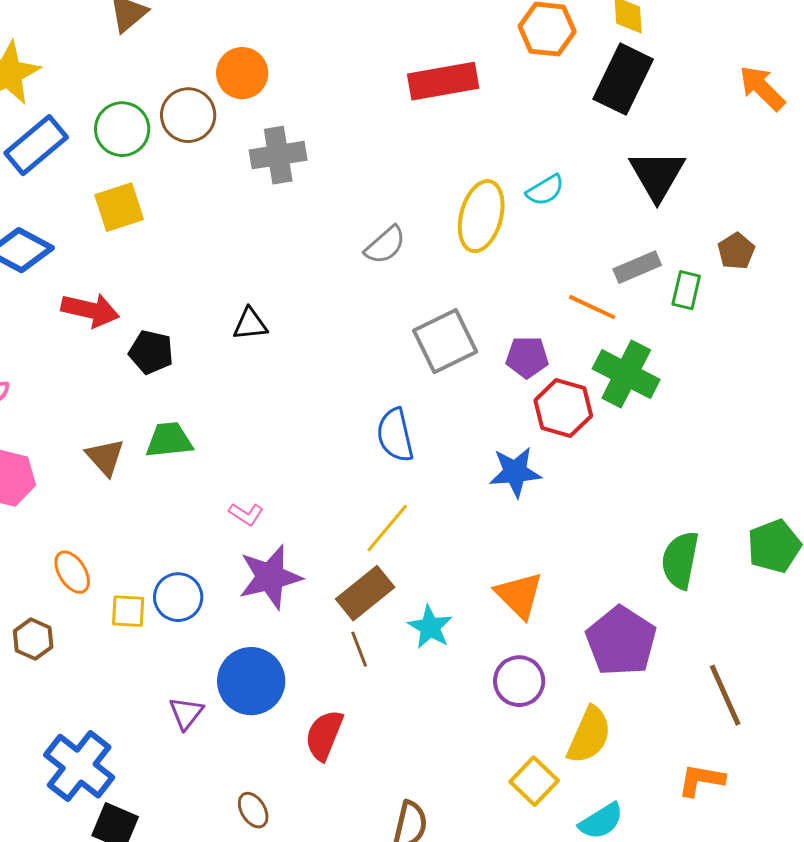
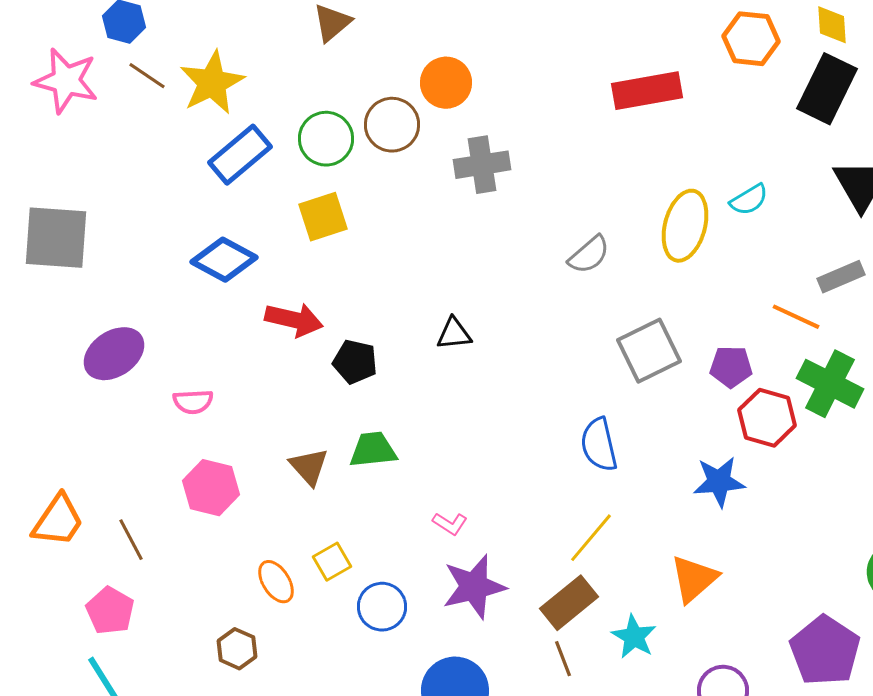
orange triangle: (519, 595) -> (694, 579), moved, turned 34
yellow square: (128, 611) -> (332, 562), moved, turned -33

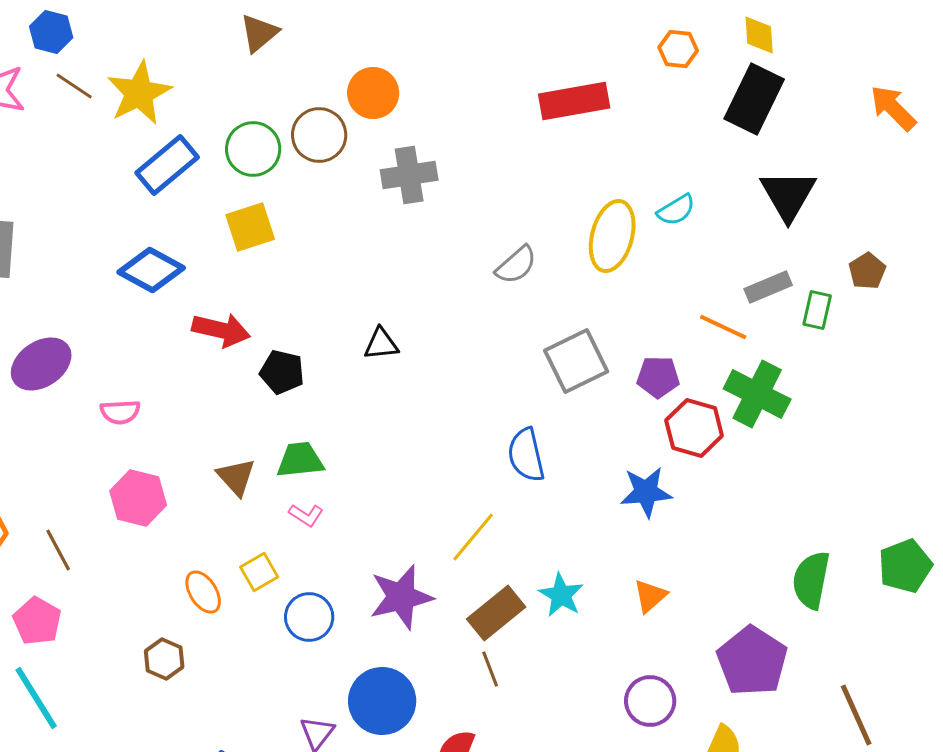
orange hexagon: (751, 39) -> (678, 49), size x0.7
pink L-shape: (450, 524) -> (306, 515), moved
yellow line: (591, 538) -> (473, 537), moved
orange triangle: (694, 579) -> (650, 596), moved, size x0.7
cyan star: (634, 637) -> (561, 595), moved

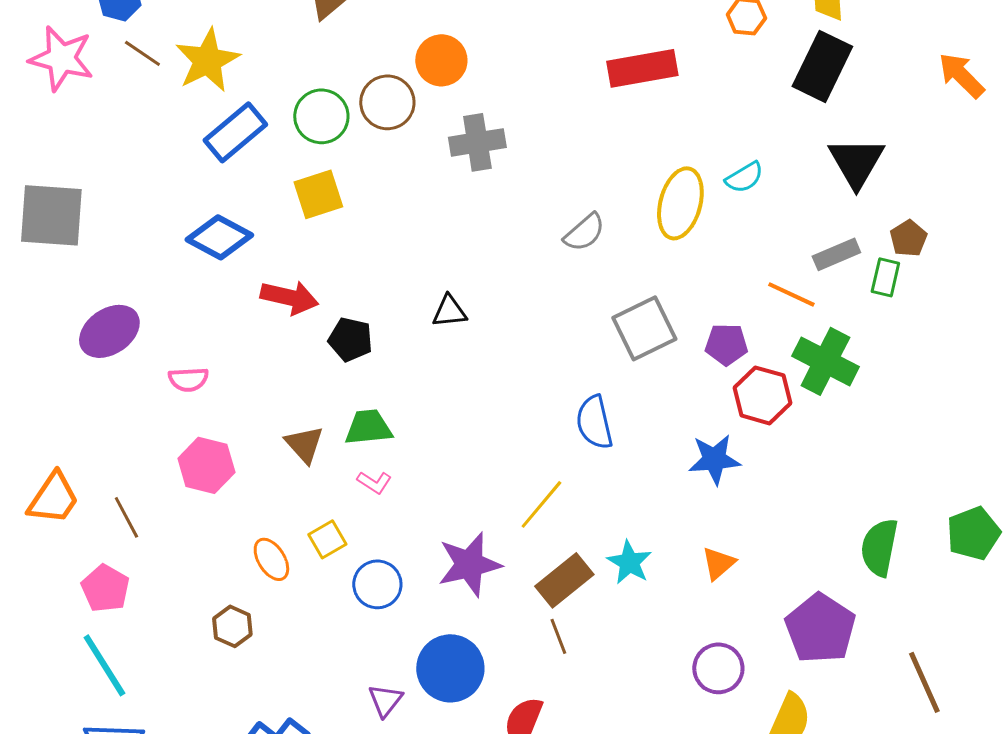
brown pentagon: (867, 271) -> (908, 238), moved

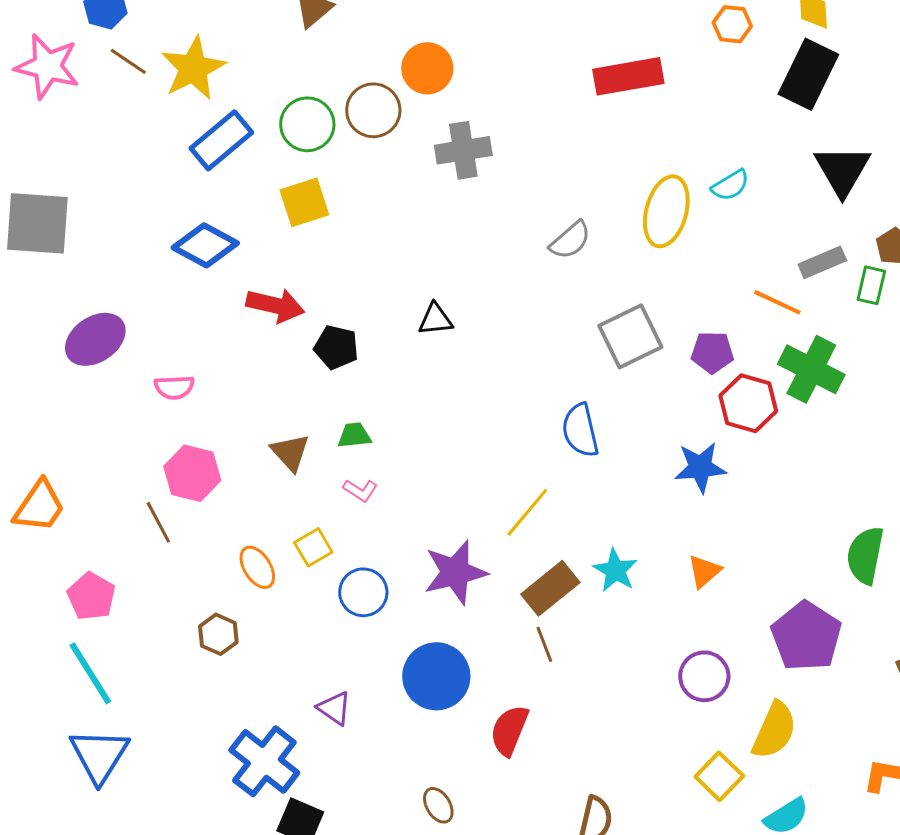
green trapezoid: (368, 427) -> (354, 435), size x0.7
brown line: (126, 517) -> (158, 522), moved
purple triangle: (385, 700) -> (334, 708), moved, turned -33

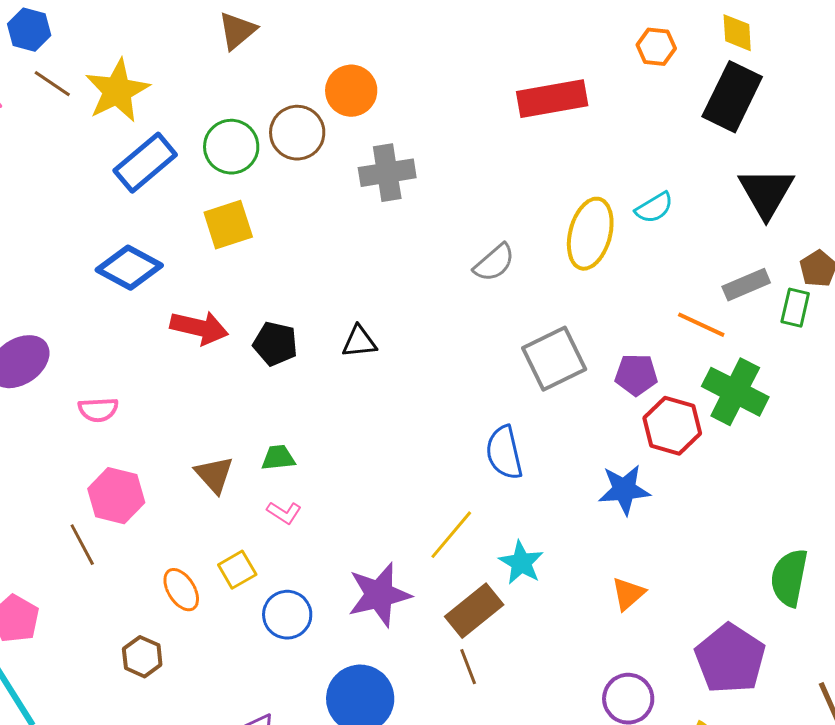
black pentagon: (336, 347) -> (275, 344), moved
cyan star: (615, 570) -> (521, 563), moved

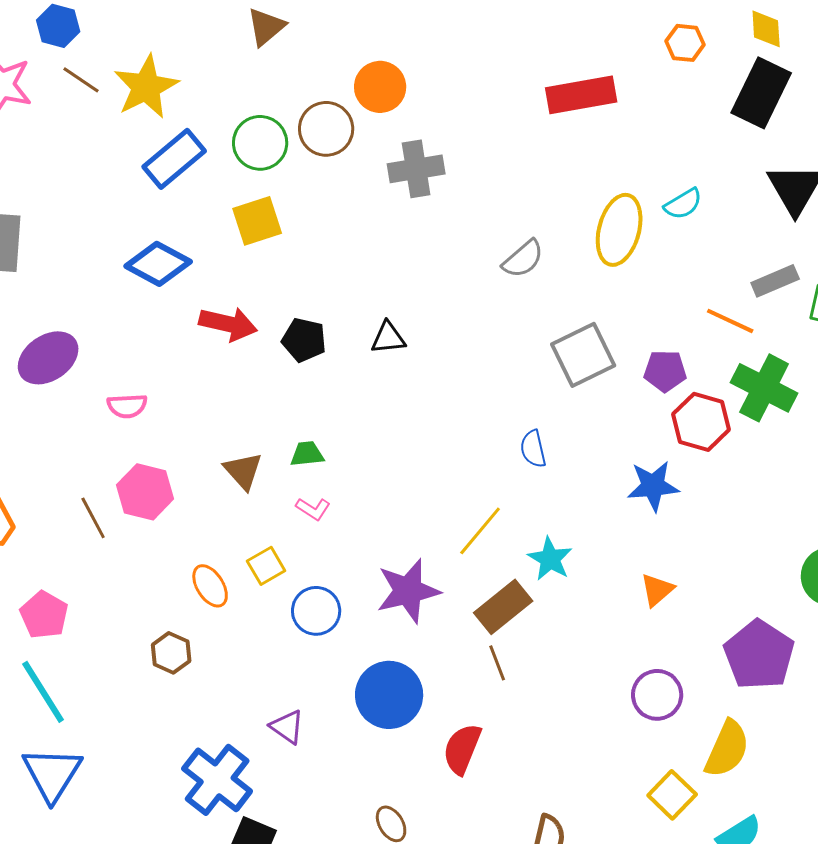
blue semicircle: (504, 453) -> (533, 449), size x0.7
brown line: (82, 545) -> (93, 518), moved

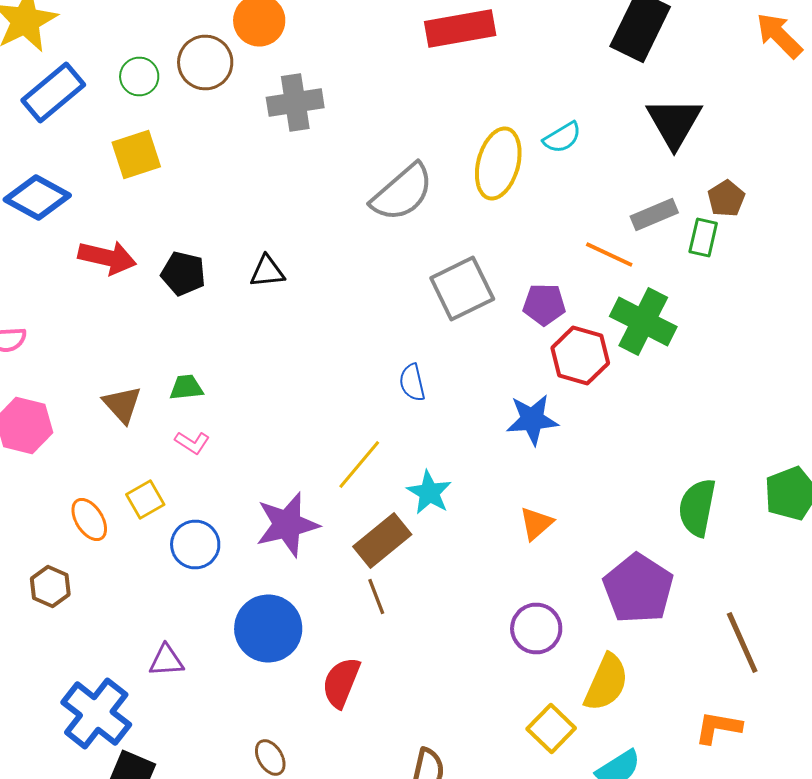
green circle: (260, 143) -> (139, 76), size x0.7
gray semicircle: (523, 259) -> (402, 192), size x1.5
purple triangle: (287, 727) -> (166, 660), turned -39

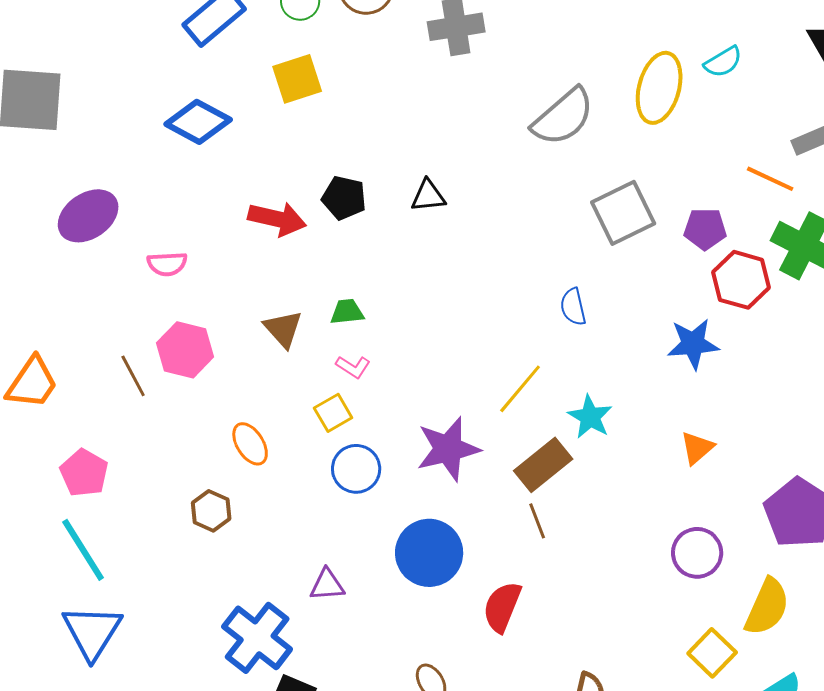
red arrow: (107, 258) -> (277, 219), moved
yellow square: (145, 500) -> (333, 413), moved

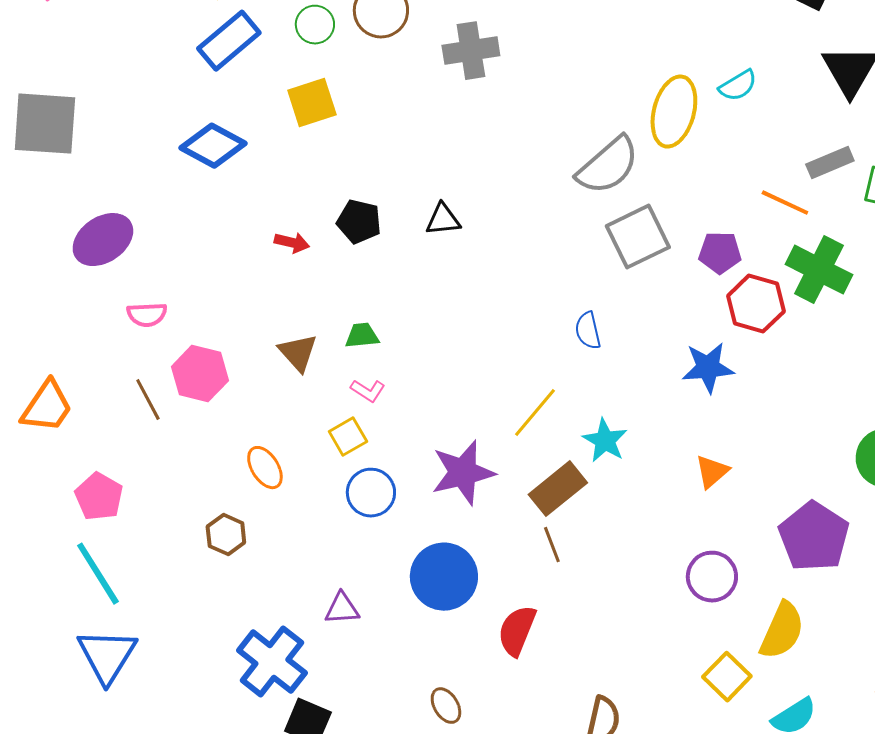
gray semicircle: (563, 117) -> (608, 166), moved
red arrow: (277, 219) -> (292, 243), size x0.6
pink semicircle: (167, 264) -> (147, 315), moved

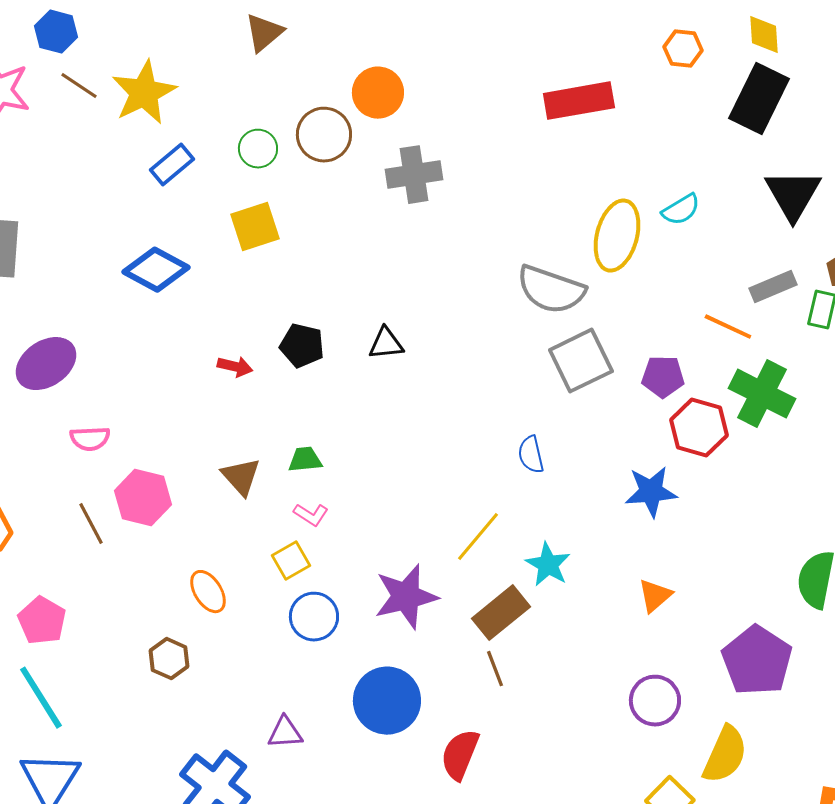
blue rectangle: (229, 41) -> (172, 165), size x0.7
gray semicircle: (608, 166) -> (551, 290), turned 60

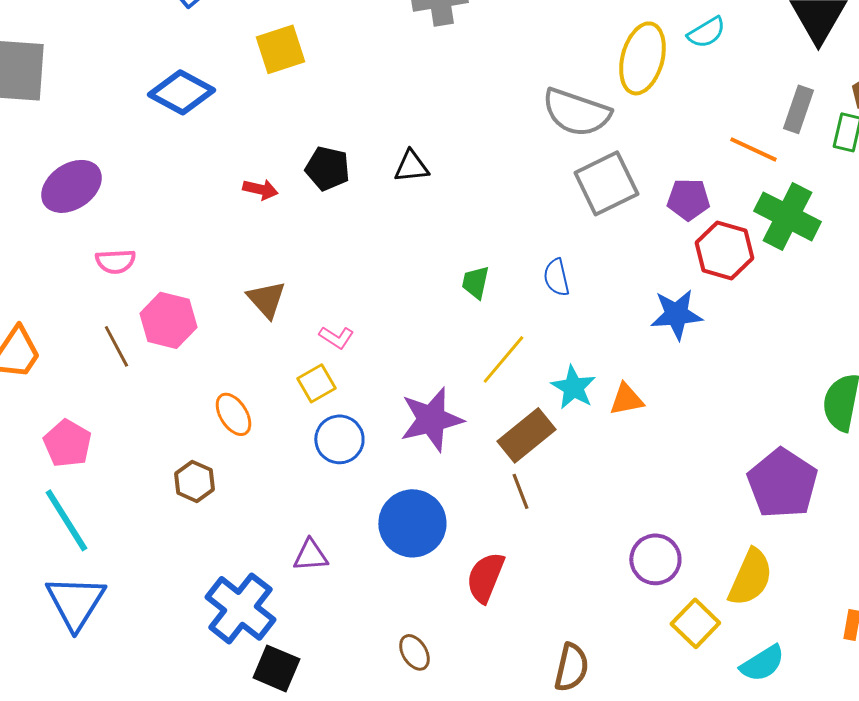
gray rectangle: (773, 287) -> (798, 109), turned -48
green trapezoid: (305, 460) -> (475, 282), moved, turned -72
orange triangle: (655, 596) -> (626, 399), moved, turned 30
purple circle: (655, 701) -> (655, 559), moved

